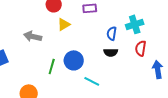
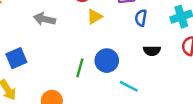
blue semicircle: (112, 33) -> (141, 18), moved
gray arrow: (33, 36) -> (44, 19), moved

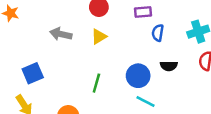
yellow triangle: (95, 17) -> (99, 36), moved
blue circle: (107, 61) -> (138, 76), moved

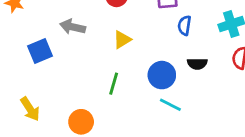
yellow triangle: (99, 36) -> (122, 40), moved
blue square: (33, 73) -> (40, 51), moved

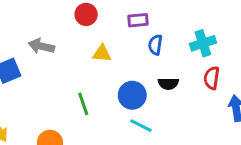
yellow triangle: (122, 40) -> (102, 53), moved, turned 36
green line: (114, 84) -> (83, 104), turned -35

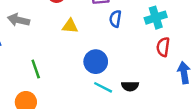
black semicircle: (168, 84) -> (130, 86), moved
green line: (83, 104) -> (36, 69), moved

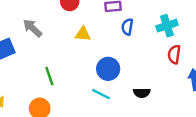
gray arrow: (19, 20) -> (32, 28), turned 30
cyan line: (103, 87) -> (101, 94), moved

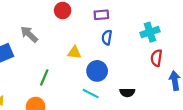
blue semicircle: (127, 27) -> (107, 37), moved
yellow triangle: (83, 34) -> (74, 53), moved
green line: (49, 76) -> (44, 77), turned 42

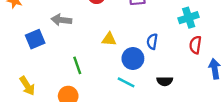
gray arrow: (29, 34) -> (61, 20), turned -36
blue semicircle: (107, 37) -> (152, 41), moved
green line: (44, 77) -> (77, 65), turned -42

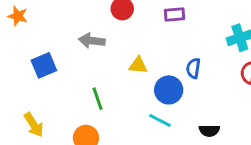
gray arrow: (61, 20) -> (92, 41), moved
black semicircle: (165, 81) -> (209, 131), moved

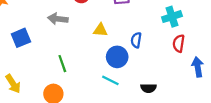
yellow triangle: (138, 65) -> (100, 30), moved

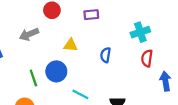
gray arrow: (58, 19) -> (29, 34), turned -30
blue circle: (117, 57) -> (56, 71), moved

